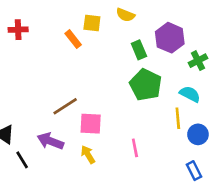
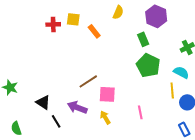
yellow semicircle: (125, 15) -> (118, 12), moved, turned -88
yellow square: (92, 23) -> (73, 19), moved
purple hexagon: (170, 38) -> (156, 16), moved

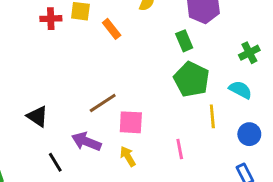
yellow line: (172, 90) -> (212, 116), moved
black triangle: (43, 102) -> (37, 116), moved

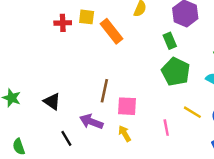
orange rectangle: (112, 29) -> (112, 31), size x1.5
brown line: (103, 103) -> (104, 91), turned -45
yellow line: (212, 116) -> (192, 112), moved, turned -54

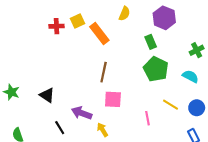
yellow square: (87, 17) -> (77, 21), turned -32
brown line: (104, 91) -> (104, 72), moved
yellow arrow: (125, 134) -> (103, 130), moved

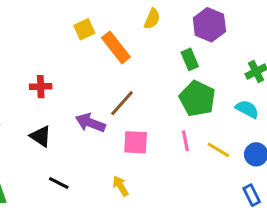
red cross: (56, 26) -> (41, 87), moved
brown line: (104, 72) -> (122, 103), turned 30
purple arrow: (82, 113) -> (90, 123), moved
pink line: (148, 118) -> (185, 141), moved
black line: (60, 128) -> (59, 183), turned -32

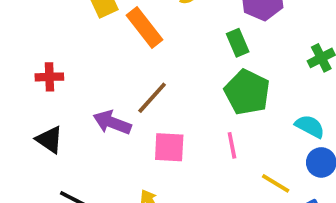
cyan semicircle: (247, 109) -> (310, 126), moved
yellow line: (218, 150) -> (276, 183), moved

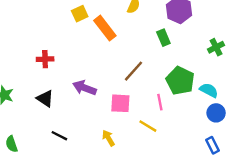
green pentagon: (247, 92) -> (180, 81), moved
brown line: (152, 98) -> (134, 71), moved
yellow line: (276, 183) -> (148, 126), moved

